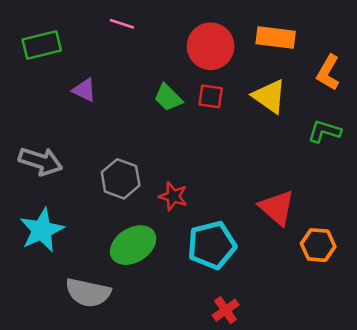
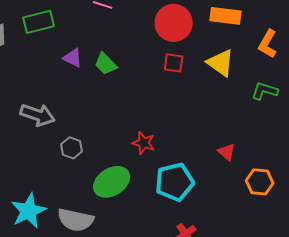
green trapezoid: (168, 98) -> (106, 64), moved
gray hexagon: (121, 179) -> (72, 148), moved, size x0.7
red triangle: (277, 208) -> (227, 152), size x0.6
cyan star: (42, 230) -> (29, 211), moved

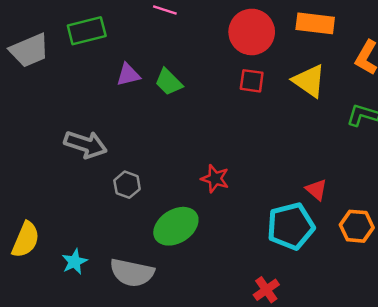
purple triangle: (73, 58) -> (128, 75), turned -40
cyan pentagon: (175, 182) -> (291, 226), moved
cyan star: (29, 211) -> (75, 262), size x0.6

